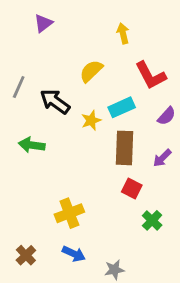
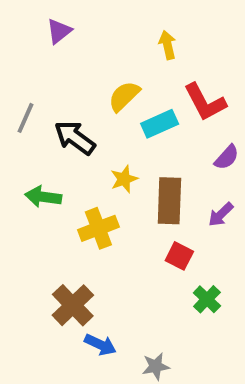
cyan rectangle: (122, 107) -> (160, 124), moved
yellow star: (91, 120) -> (124, 179), moved
yellow cross: (69, 213) -> (98, 228), moved
brown cross: (26, 255) -> (73, 305), moved, size x1.5

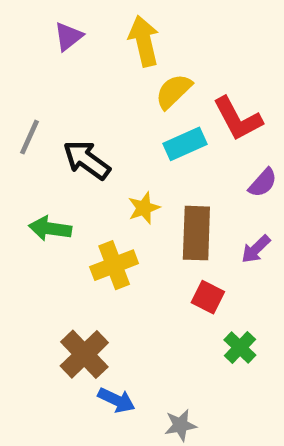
yellow arrow: (167, 45) -> (144, 41), moved, size x1.5
yellow semicircle: (124, 96) -> (174, 91), moved

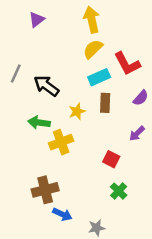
yellow arrow: (144, 41) -> (92, 20), moved
green arrow: (50, 229) -> (39, 122), moved
brown rectangle: (196, 233) -> (105, 103), moved, size x0.7
green cross: (240, 347) -> (119, 191), moved
brown cross: (84, 354) -> (45, 190), turned 30

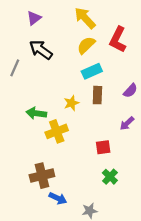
yellow arrow: (92, 20) -> (85, 18), turned -30
red L-shape: (127, 64) -> (118, 40), moved, turned 55
black arrow: (46, 86) -> (41, 50), moved
red square: (111, 159) -> (103, 147), turned -35

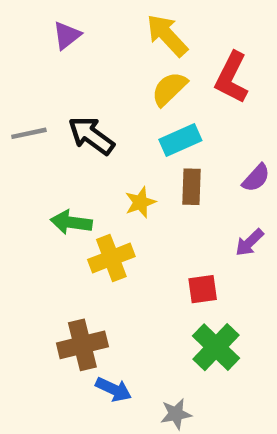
black arrow: (41, 50) -> (91, 136), moved
gray line: (15, 68) -> (29, 133), turned 54
green cross: (110, 177) -> (216, 347), size x1.5

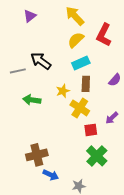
gray line: (29, 133) -> (18, 71), moved
purple arrow: (249, 242) -> (112, 118), moved
yellow cross: (111, 258) -> (80, 108), moved, turned -36

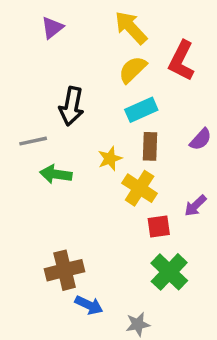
black arrow: (41, 61) -> (72, 106), turned -115
gray line: (18, 71) -> (33, 141), moved

